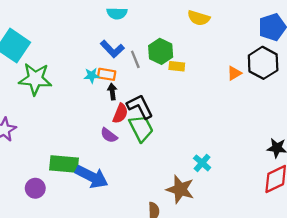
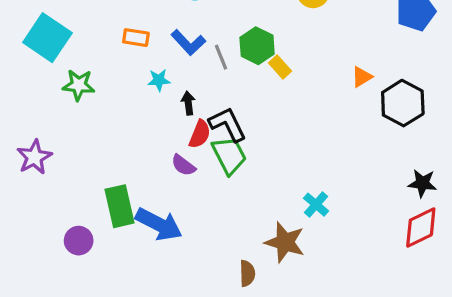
black hexagon: (263, 63) -> (403, 103), moved
yellow rectangle: (177, 66) -> (280, 67), turned 42
orange rectangle: (107, 74) -> (136, 38), moved
green star: (35, 79) -> (79, 85), size x0.7
green rectangle: (64, 164) -> (120, 206), turned 72

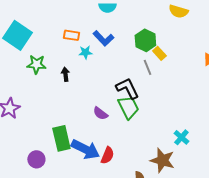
gray line: (221, 57) -> (147, 67), moved
cyan star: (159, 80) -> (85, 52), moved
black arrow: (188, 103) -> (65, 74), moved
red semicircle: (200, 134) -> (107, 155), moved

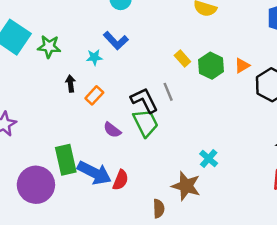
orange rectangle: (71, 35) -> (94, 95), moved, turned -56
green hexagon: (145, 40) -> (211, 66), moved
green star: (36, 64) -> (49, 47), moved
gray line: (147, 67) -> (168, 92), moved
purple circle: (36, 159) -> (36, 185), size x1.8

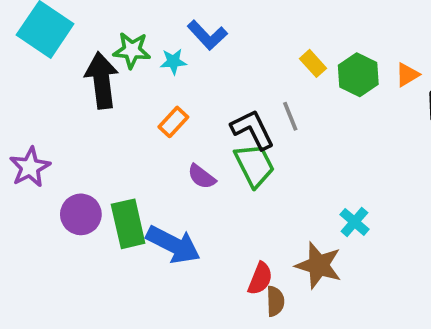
green star: (49, 47) -> (132, 50), moved
black arrow: (71, 84) -> (102, 80), moved, size x2.0
red semicircle: (121, 180) -> (260, 279), moved
purple circle: (36, 185) -> (81, 214), moved, size x0.7

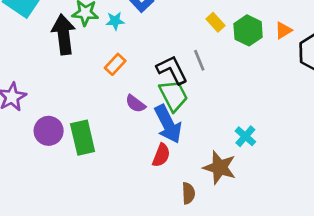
blue arrow: (173, 245) -> (168, 124), moved, turned 36
red semicircle: (260, 279) -> (161, 155), moved

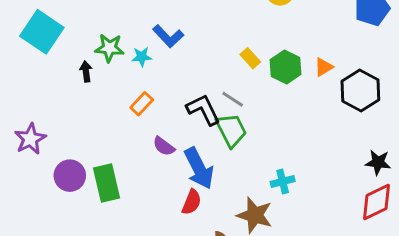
black arrow: (64, 34) -> (86, 71), size x0.5
gray line: (199, 60) -> (233, 99), turned -35
green trapezoid: (173, 96) -> (231, 130), moved
cyan cross: (245, 136) -> (283, 181), turned 35

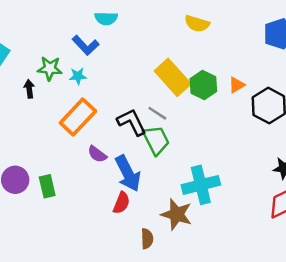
blue L-shape: (168, 36) -> (86, 45), moved
yellow rectangle: (250, 58) -> (173, 77), size x2.0
orange rectangle: (142, 104) -> (78, 117), size x1.8
cyan cross: (283, 181) -> (201, 185), size x1.8
green rectangle: (106, 183) -> (47, 186), size x0.7

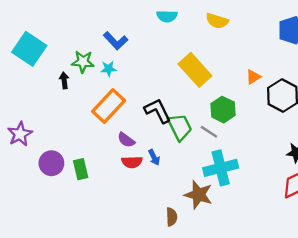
cyan semicircle: (106, 18) -> (167, 16), moved
green hexagon: (203, 85) -> (223, 110), moved
gray line: (157, 113) -> (209, 132), moved
blue arrow: (128, 173) -> (154, 157), size x0.5
red semicircle: (121, 203) -> (132, 162), moved, turned 66

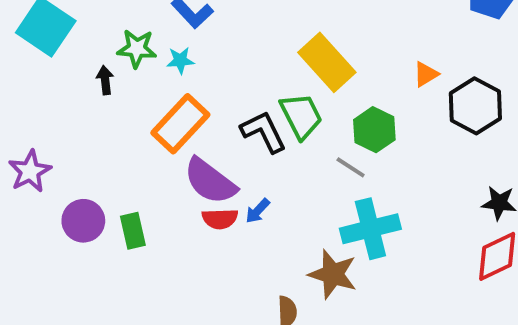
green trapezoid: (180, 127) -> (301, 116), moved
purple semicircle: (126, 140) -> (210, 181), size x1.8
blue arrow: (154, 157) -> (258, 211), turned 70

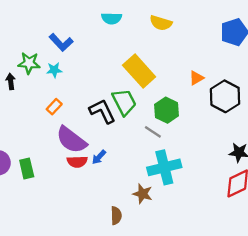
orange rectangle: (180, 124) -> (54, 107), size x0.5
brown star: (333, 274) -> (143, 194), size x0.7

